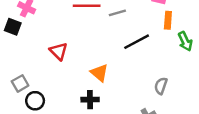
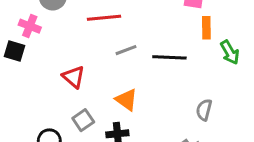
gray line: (117, 13) -> (126, 50), moved
black line: (137, 42) -> (169, 57), turned 35
gray square: (20, 83) -> (83, 120), moved

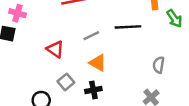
gray line: (126, 50) -> (91, 36), moved

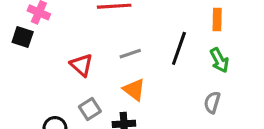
green arrow: (174, 18) -> (219, 60), moved
black line: (128, 27) -> (179, 48), turned -75

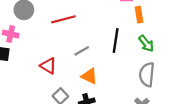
gray semicircle: (212, 102) -> (147, 75), size x1.5

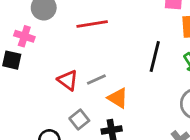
gray line: (82, 51) -> (96, 80), moved

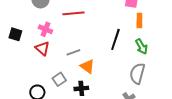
pink cross: (24, 36) -> (45, 29), moved
red triangle: (68, 80) -> (42, 48), moved

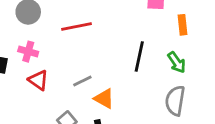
orange rectangle: (139, 21) -> (183, 25), moved
pink cross: (45, 29) -> (28, 52), moved

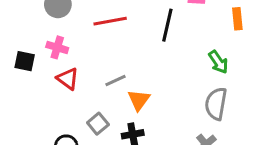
orange rectangle: (183, 25) -> (237, 19), moved
black line: (139, 56) -> (167, 25), moved
orange triangle: (104, 99) -> (139, 100), turned 35

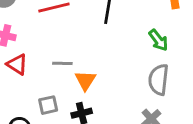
gray line: (116, 81) -> (62, 63), turned 30
gray square: (98, 124) -> (48, 105), turned 30

